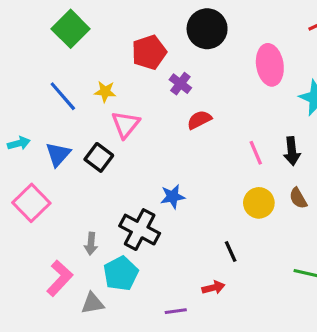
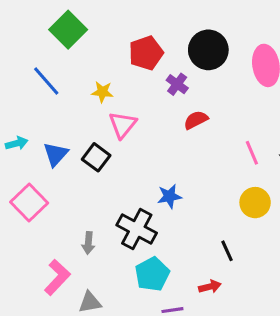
black circle: (207, 29) -> (208, 50), moved
blue line: (63, 96) -> (46, 81), moved
cyan pentagon: (121, 273) -> (152, 274), moved

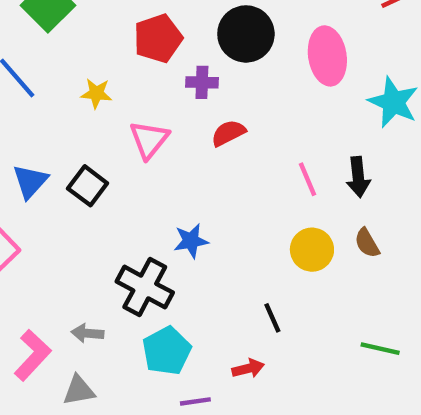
purple cross: (177, 84) -> (202, 82), turned -35
pink triangle: (123, 125) -> (149, 140), moved
gray arrow: (88, 243) -> (88, 333), moved, turned 90

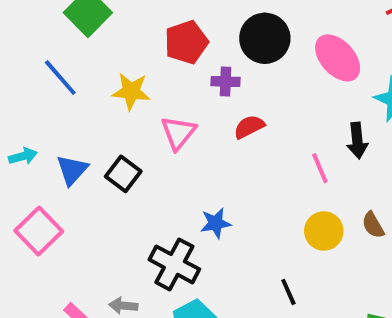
pink ellipse: (327, 56) -> (338, 58), turned -33
yellow star: (96, 93) -> (131, 91), size x1.4
black arrow: (358, 177) -> (357, 141), moved

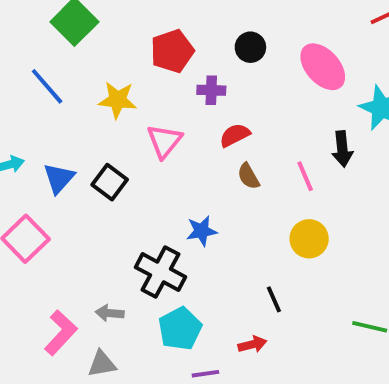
black circle: (265, 38) -> (250, 47), size x0.6
brown semicircle: (373, 225) -> (248, 176), moved

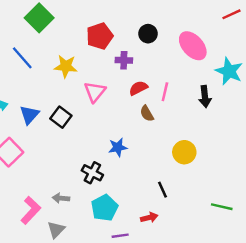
pink line: (305, 176) -> (165, 92), moved, turned 36
black cross: (160, 272) -> (92, 173), size x0.7
gray triangle: (102, 364) -> (56, 230), turned -36

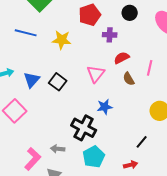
blue line: (22, 58) -> (26, 33), turned -35
pink triangle: (95, 92) -> (96, 74), moved
pink line: (165, 92) -> (150, 68), moved
black cross: (92, 173) -> (84, 128), size x1.4
black line: (163, 190) -> (142, 142), turned 64

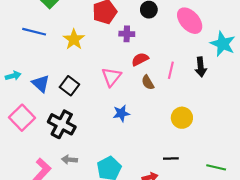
yellow star: (62, 40) -> (74, 39), turned 30
blue triangle: (32, 80) -> (41, 84), turned -30
black cross: (84, 128) -> (62, 124), moved
black line: (142, 142) -> (171, 159), moved, turned 48

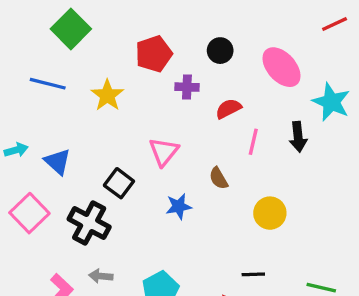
red semicircle: (140, 59) -> (228, 109), moved
brown semicircle: (148, 82) -> (218, 178), moved
black square: (69, 86) -> (119, 183), moved

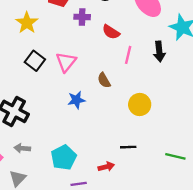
red semicircle: (228, 109) -> (111, 32), turned -120
black square: (119, 183) -> (35, 61), moved

